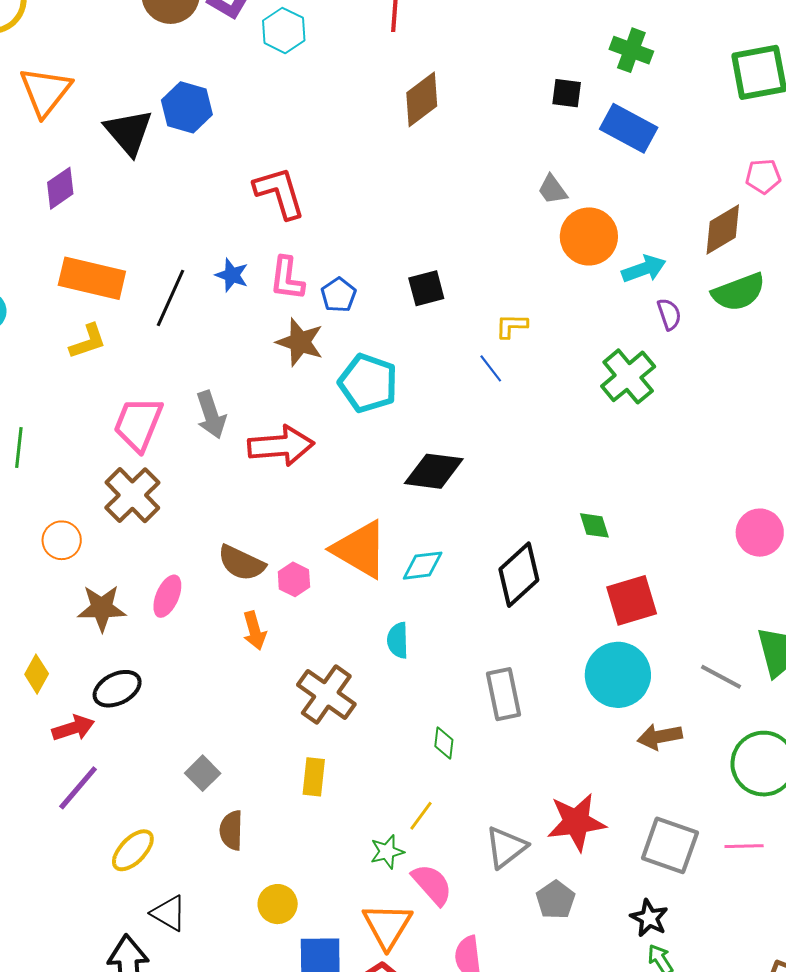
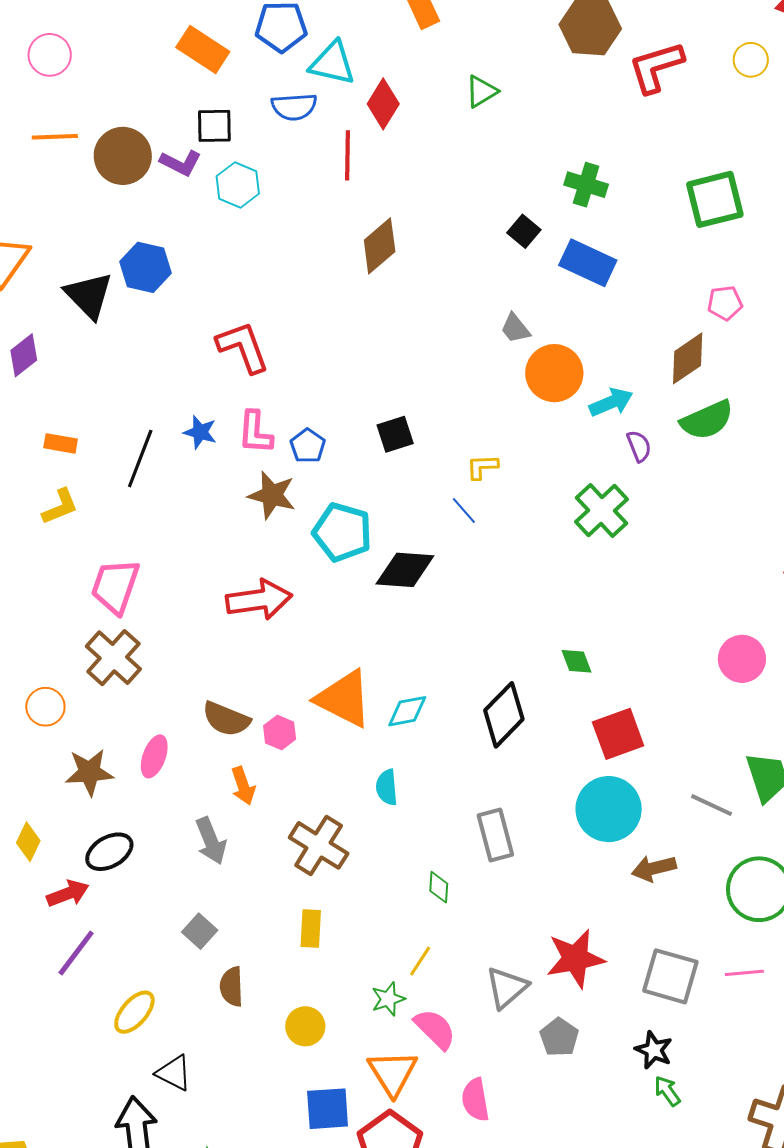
black square: (567, 93) -> (524, 231), turned 36
orange rectangle: (92, 278) -> (61, 443), size x0.5
gray arrow: (211, 415) -> (211, 841), moved
black diamond: (434, 471) -> (405, 570), moved
yellow circle: (278, 904) -> (305, 1026), moved

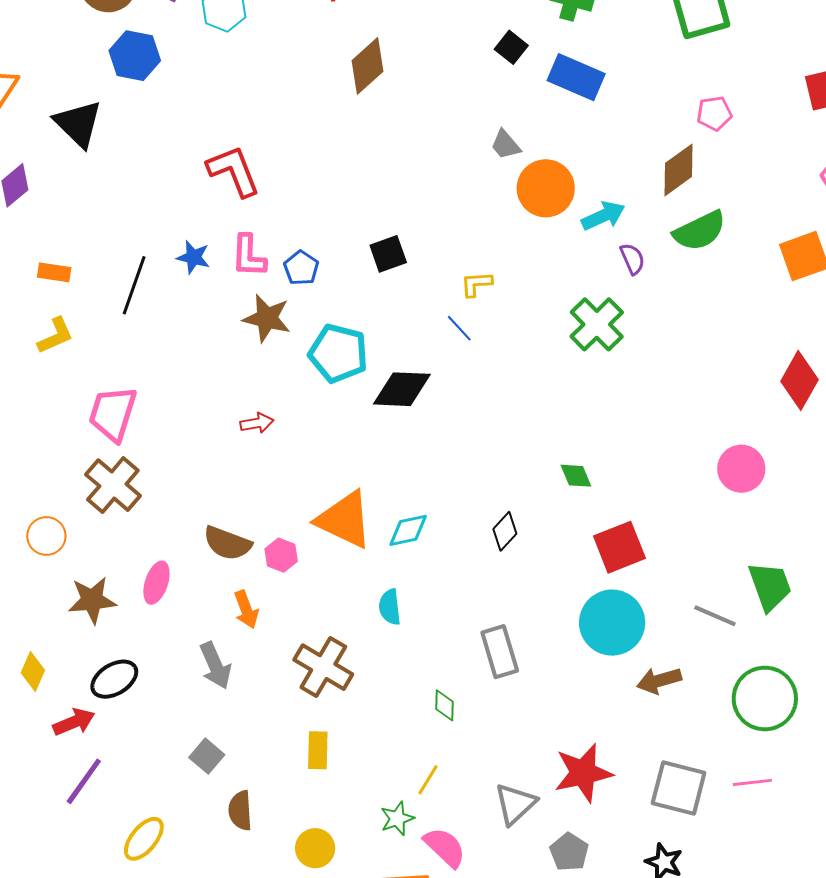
blue hexagon: (146, 267) -> (135, 56), moved
red arrow: (259, 600) -> (257, 423), size x0.5
black diamond: (504, 715) -> (505, 531), size x0.6

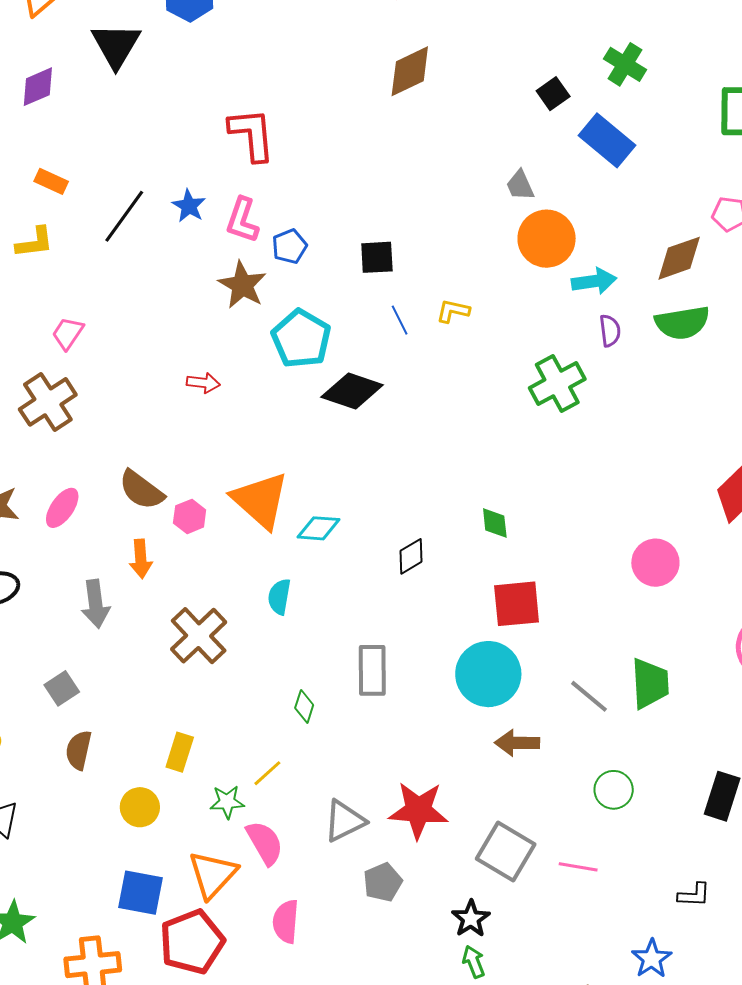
blue line: (459, 328) -> (400, 320), moved
pink trapezoid: (113, 414) -> (68, 333), size x0.6
green circle: (765, 699) -> (614, 790), size x0.6
yellow rectangle: (318, 750) -> (180, 752), moved

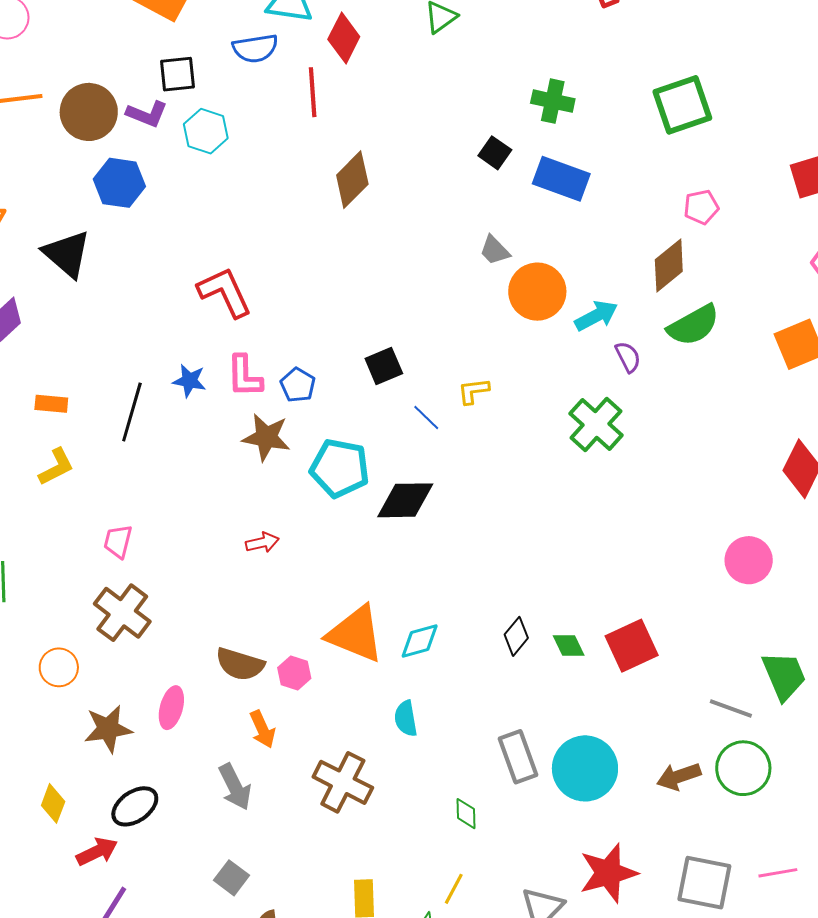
green diamond: (495, 523) -> (569, 645), moved
cyan circle: (488, 674) -> (585, 768), moved
green circle: (614, 790) -> (743, 768), moved, size x1.4

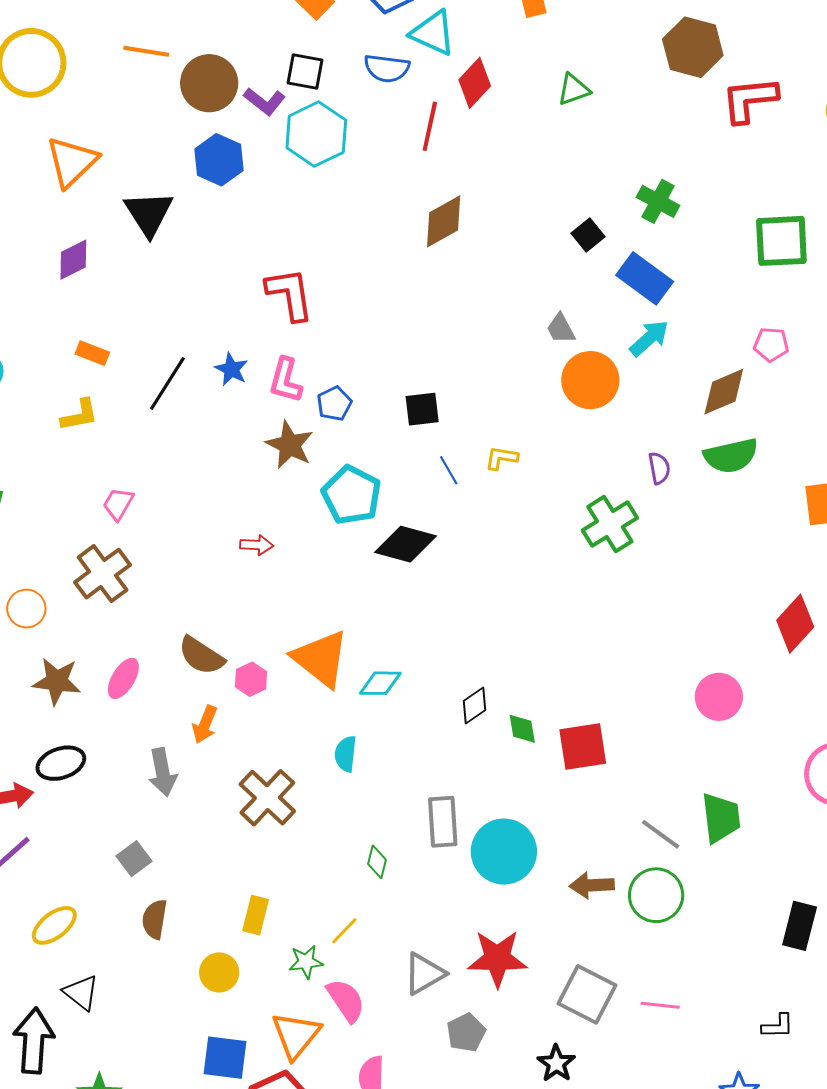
cyan hexagon: (206, 131) -> (316, 134), size x1.4
cyan arrow: (596, 316) -> (649, 338), moved, turned -30
orange arrow: (262, 729) -> (205, 724), turned 30

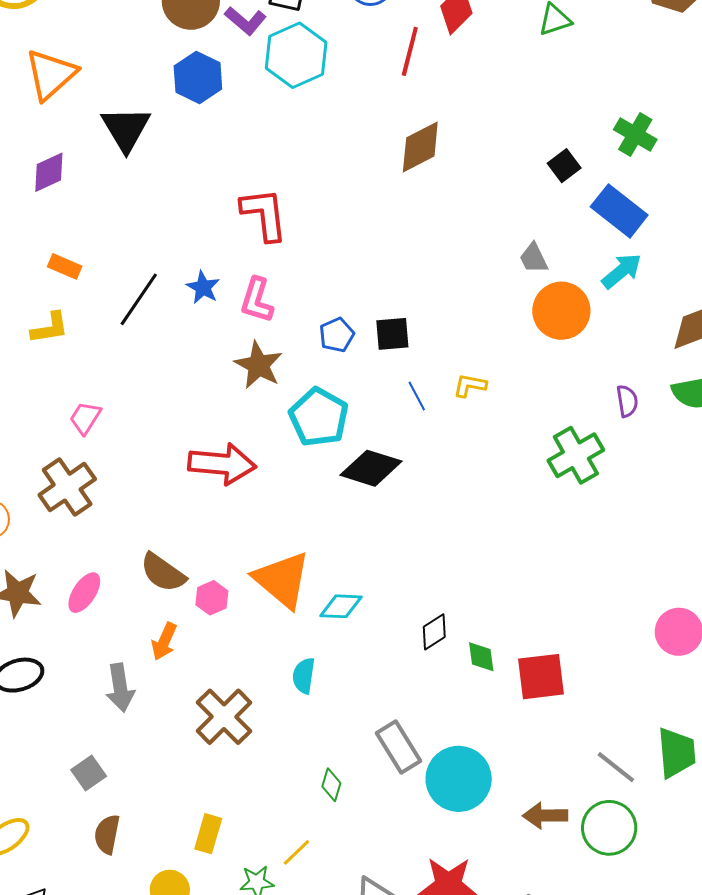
blue pentagon: (334, 404) -> (337, 335), moved
red arrow: (257, 545) -> (222, 464), size x2.0
gray rectangle: (443, 822) -> (399, 747), turned -30

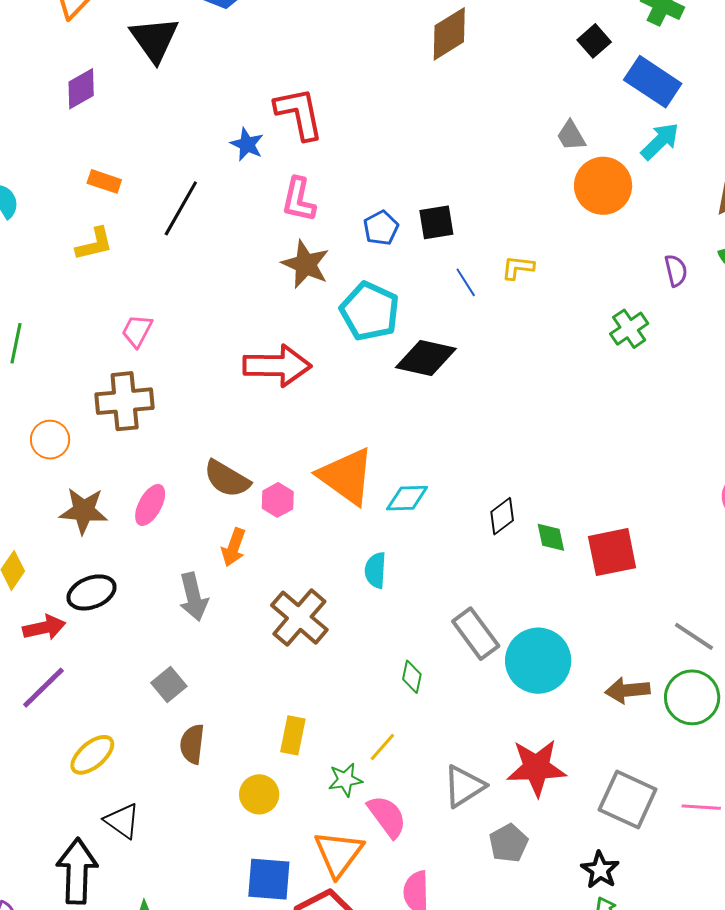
blue star: (203, 287) -> (247, 144), moved
green cross: (576, 455) -> (629, 329), size x0.7
brown cross: (67, 487) -> (125, 401), turned 34

